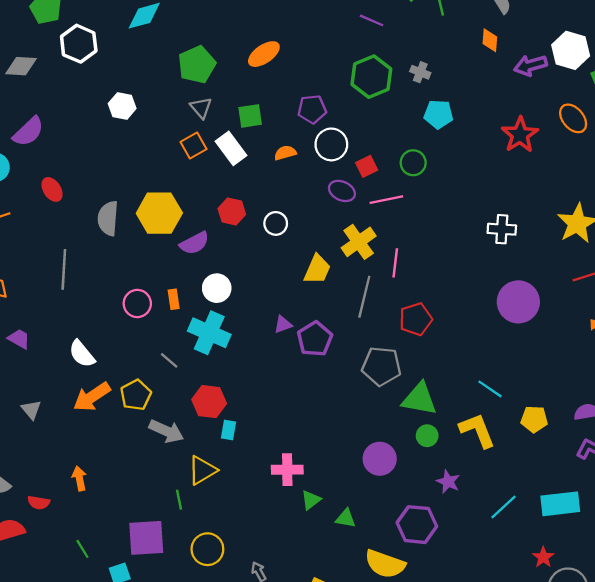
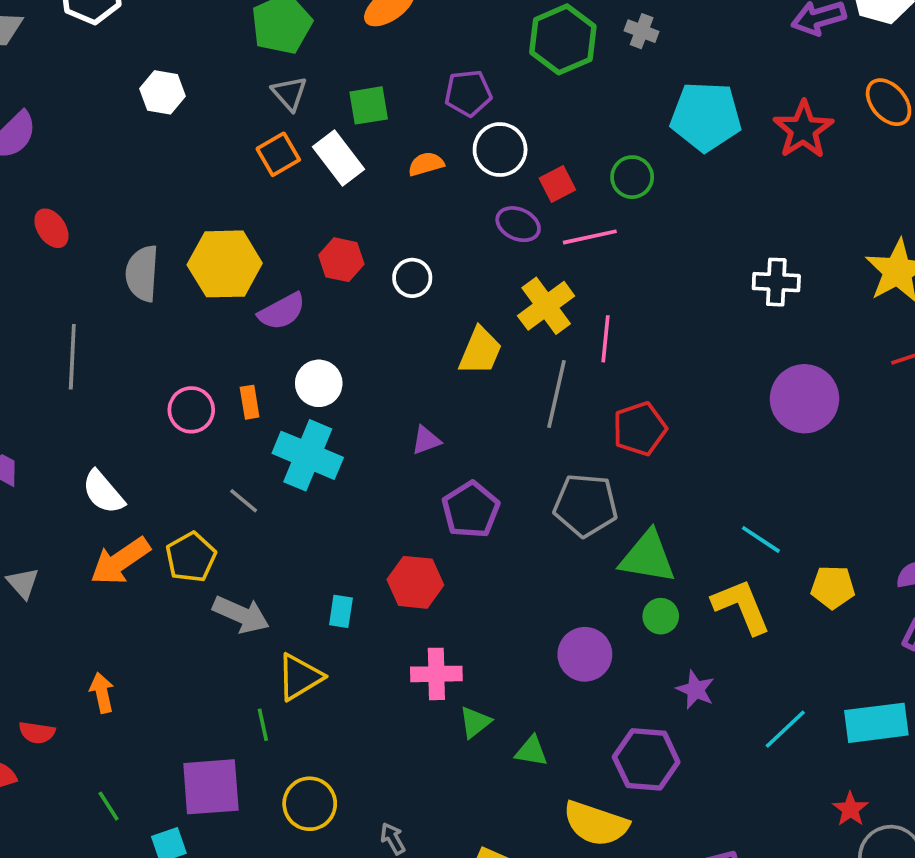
cyan pentagon: (438, 114) -> (706, 117), moved, size x1.5
purple pentagon: (315, 339) -> (471, 510), moved
red hexagon: (209, 402) -> (415, 582), moved

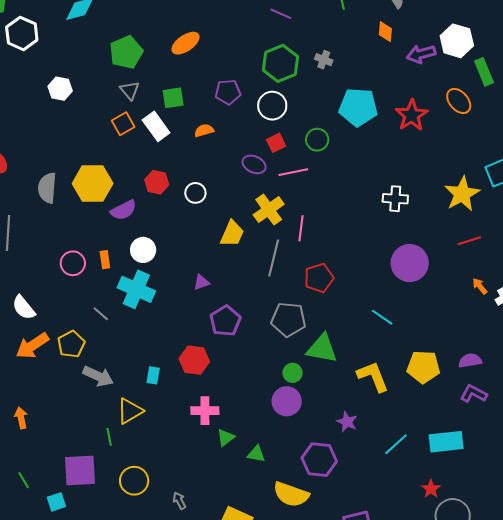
white circle: (500, 150) -> (272, 106), moved
cyan line: (761, 539) -> (382, 317), moved
yellow pentagon: (833, 587) -> (423, 367), size x1.4
green circle: (661, 616) -> (293, 373), moved

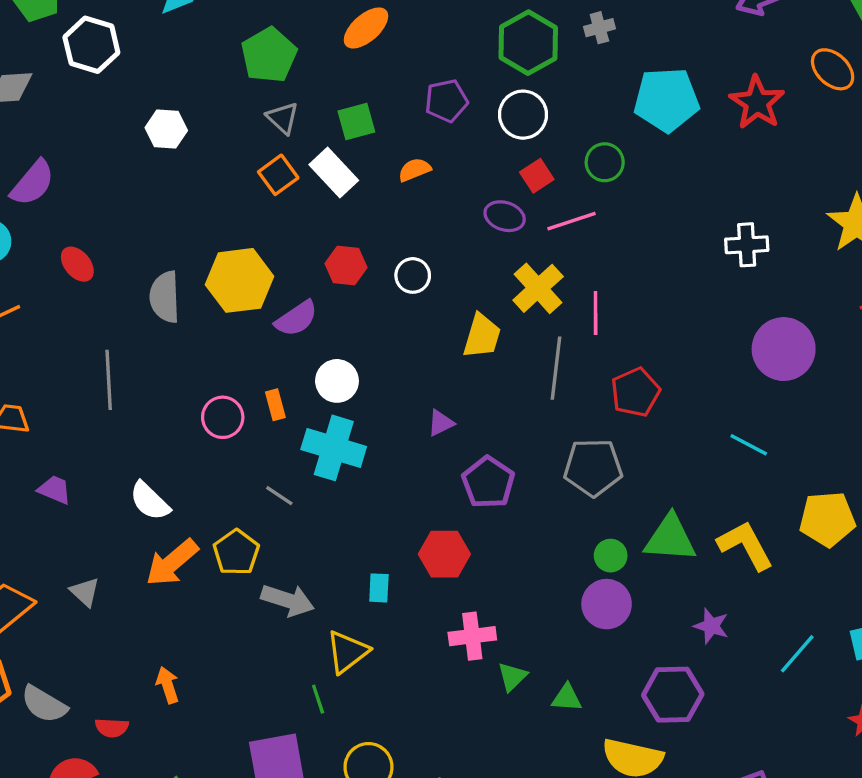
gray cross: (324, 60) -> (599, 28), turned -30
green triangle: (322, 348) -> (670, 538), moved

